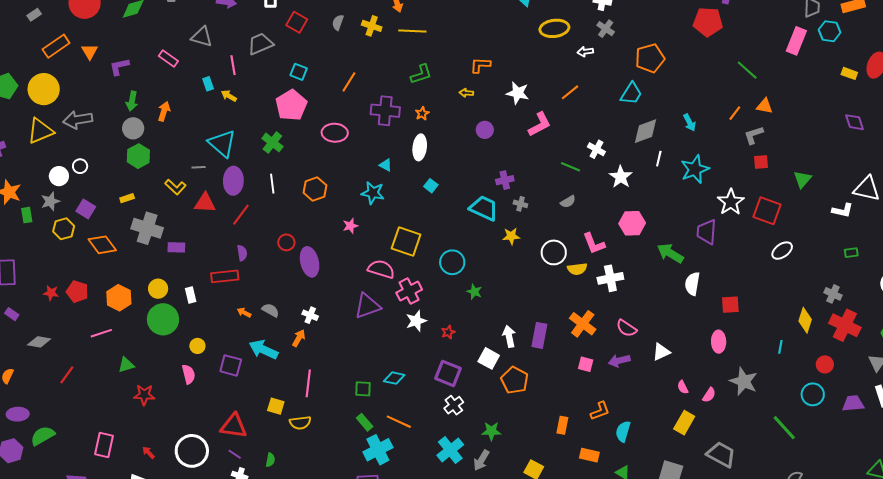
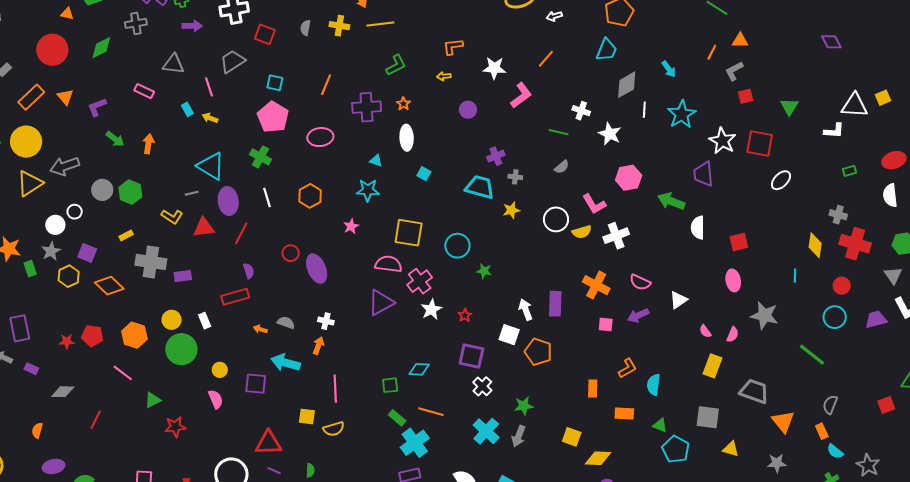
green arrow: (132, 101) -> (115, 139), turned -54
gray circle: (133, 128) -> (102, 190), moved
pink line: (101, 333) -> (123, 373), turned 65

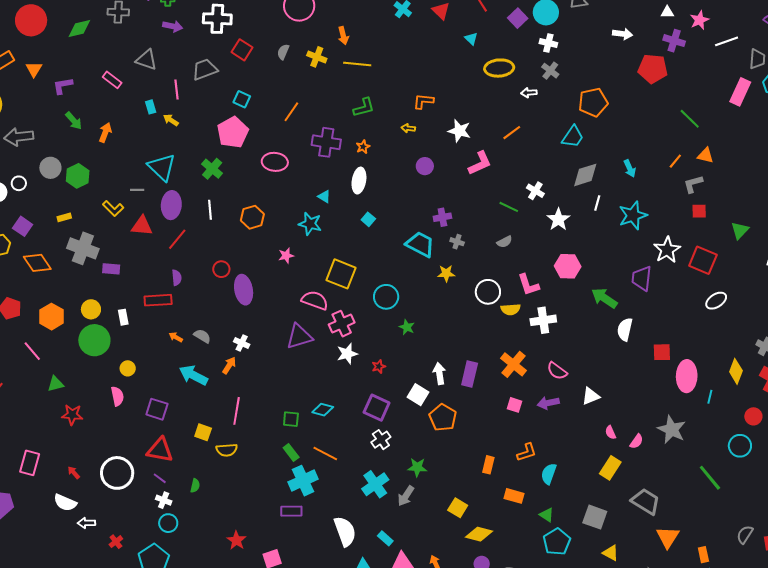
pink ellipse: (733, 280) -> (687, 376), moved, size x1.4
purple square: (256, 384) -> (157, 409), moved
gray semicircle: (830, 405) -> (745, 534), moved

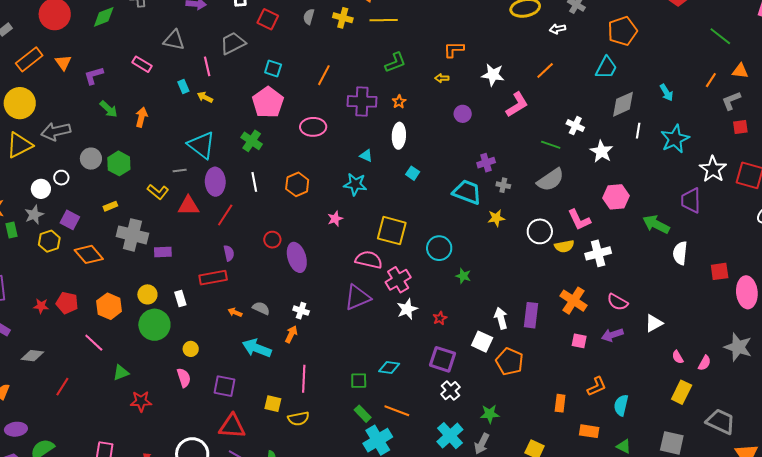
gray semicircle: (505, 242) -> (550, 180), size x1.8

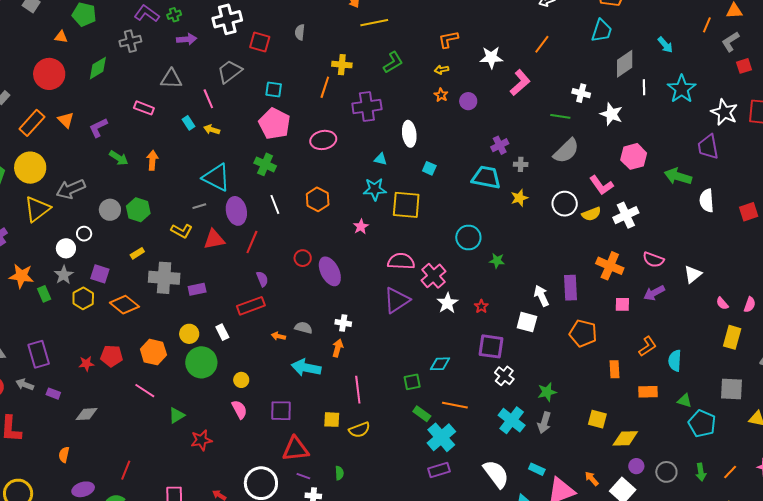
yellow cross: (343, 18) -> (342, 65), moved
orange star: (399, 102) -> (441, 95), moved
yellow square: (392, 231) -> (406, 205), moved
orange pentagon: (509, 362) -> (583, 333), moved
red line: (62, 387) -> (126, 470), moved

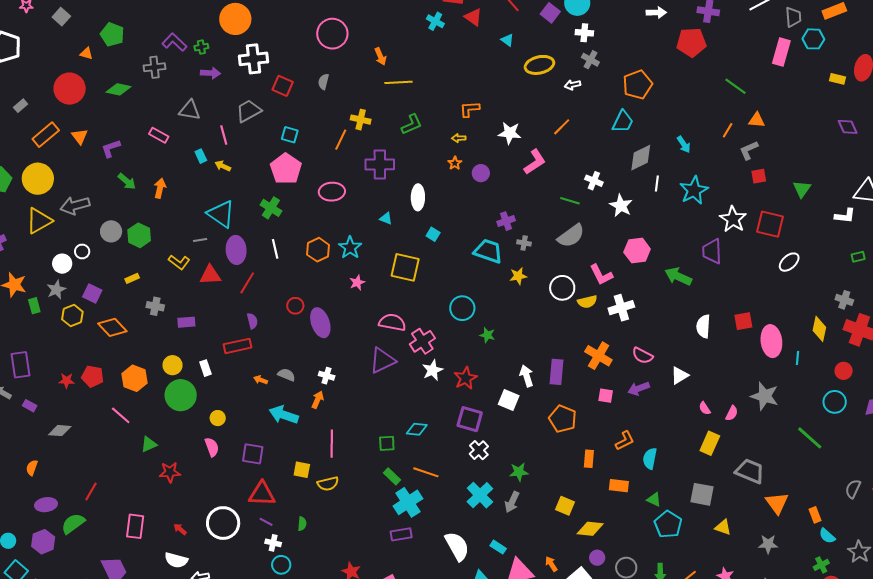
green diamond: (98, 68) -> (119, 89), turned 35
cyan star: (375, 189) -> (350, 248), moved, turned 30
white semicircle: (707, 201) -> (703, 326), moved
gray cross: (164, 278) -> (155, 306), size x0.6
red star: (481, 306) -> (466, 378), size x1.6

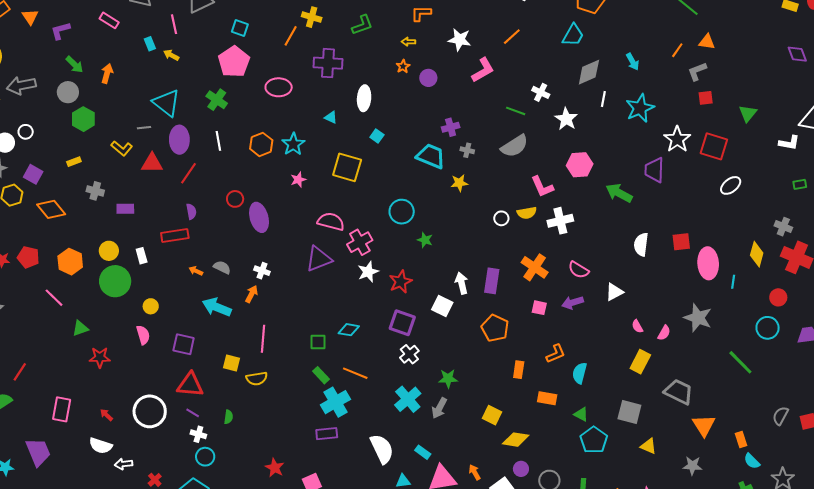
gray circle: (111, 231) -> (68, 92), moved
white circle: (562, 288) -> (501, 218), moved, size x0.6

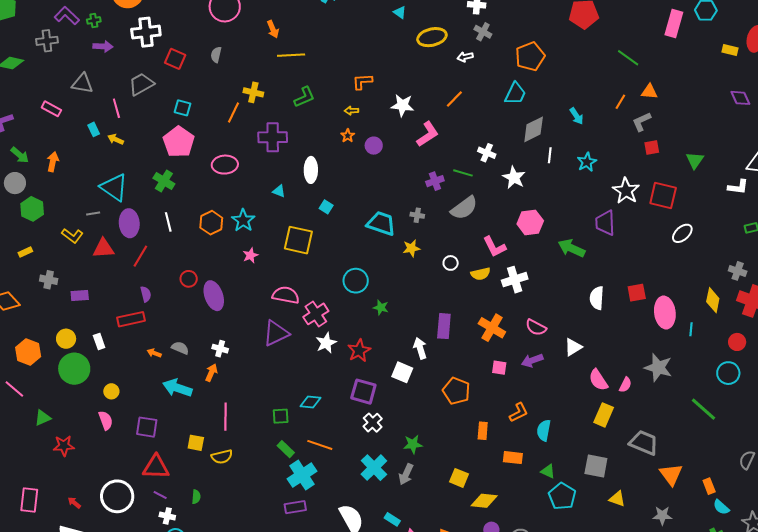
cyan star: (640, 108) -> (587, 162), size x0.7
purple cross: (451, 127) -> (435, 181), moved
white circle: (501, 218) -> (451, 263), moved
purple rectangle: (492, 281) -> (444, 326), moved
pink semicircle: (637, 326) -> (598, 380), size x1.6

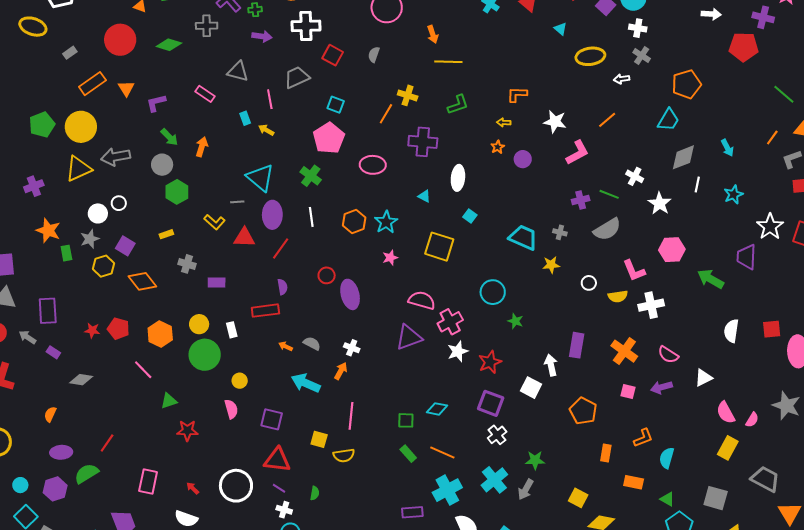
cyan cross: (302, 475) -> (447, 490), moved

